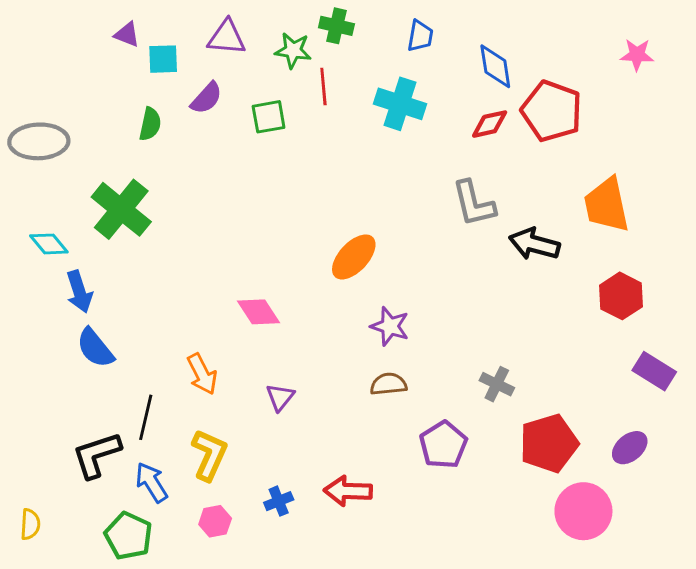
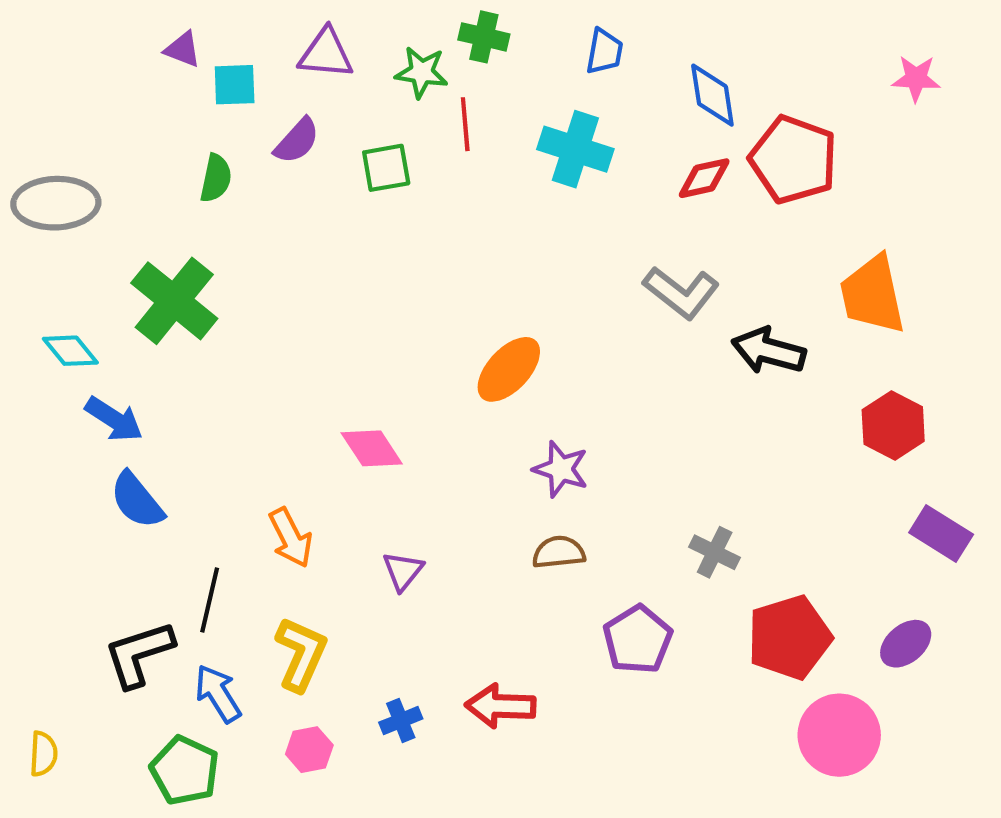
gray L-shape: (474, 204) -> (681, 293), turned -39
blue arrow: (79, 292) -> (114, 419), turned -39

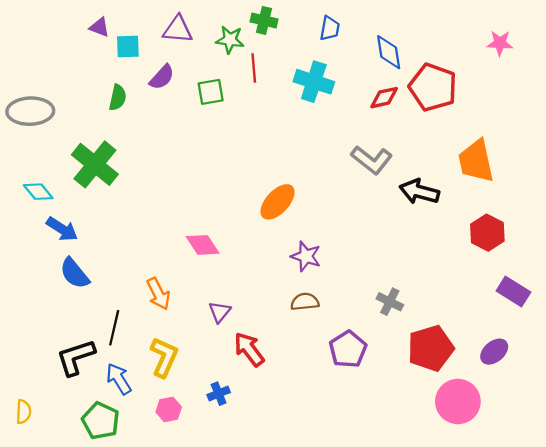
red arrow: (500, 706) -> (249, 349), moved, turned 51

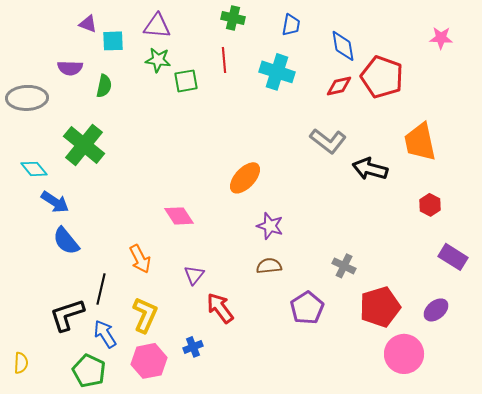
green star: (230, 40) -> (158, 60), moved
purple semicircle: (162, 77) -> (70, 68), moved, turned 50
red hexagon: (487, 233) -> (430, 205), size x0.7
pink hexagon: (169, 409) -> (149, 361), size x1.6

